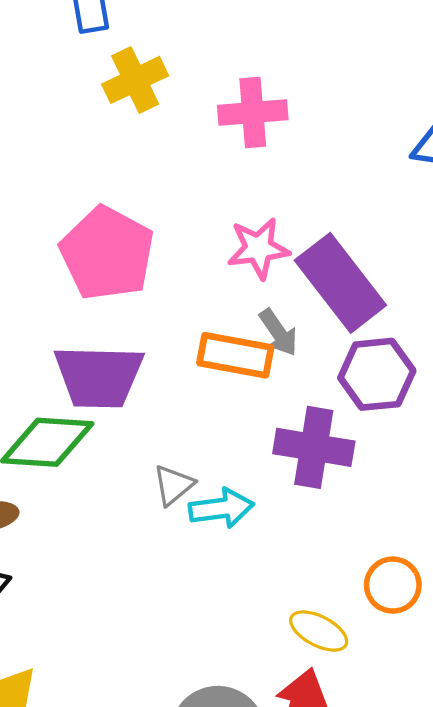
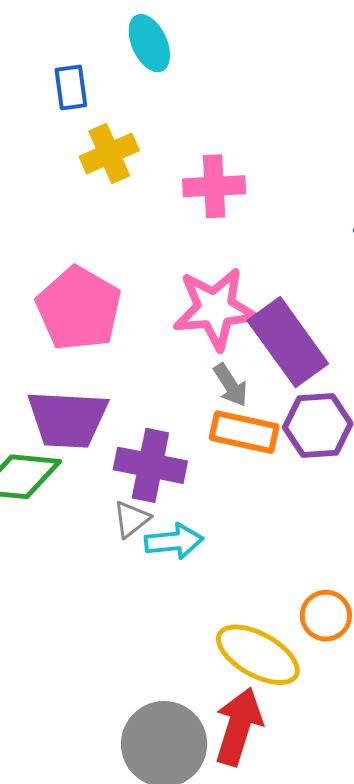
pink star: (258, 248) -> (215, 309), size x1.5
orange rectangle: (235, 355) -> (244, 432), moved
purple cross: (314, 447) -> (150, 465), moved
yellow ellipse: (319, 631) -> (258, 655), size x1.6

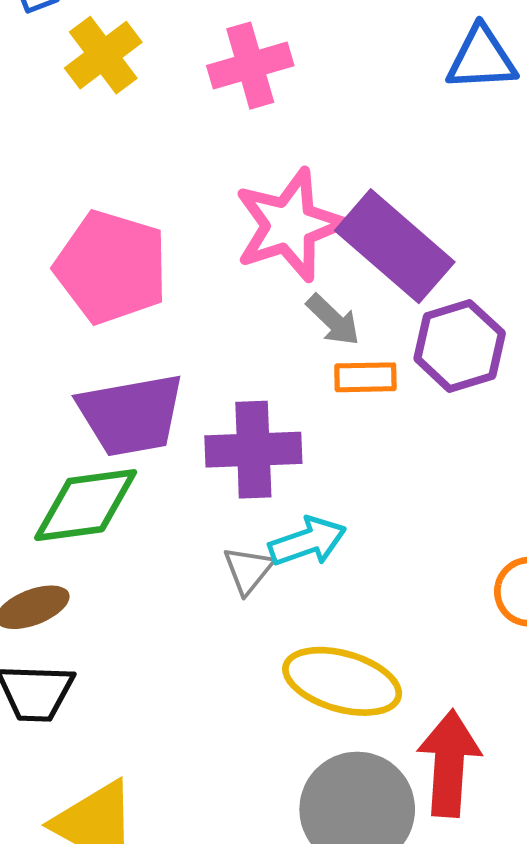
orange rectangle: (244, 432) -> (365, 377), size x0.7
gray triangle: (131, 519) -> (248, 570), moved
yellow ellipse: (258, 655) -> (342, 681), moved

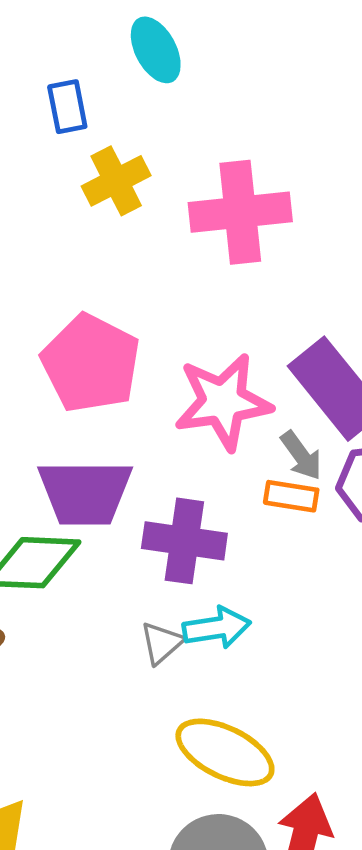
pink cross: (250, 66) -> (240, 212), size x1.4
pink star: (289, 225) -> (223, 402), moved
gray arrow: (333, 320) -> (301, 456), moved

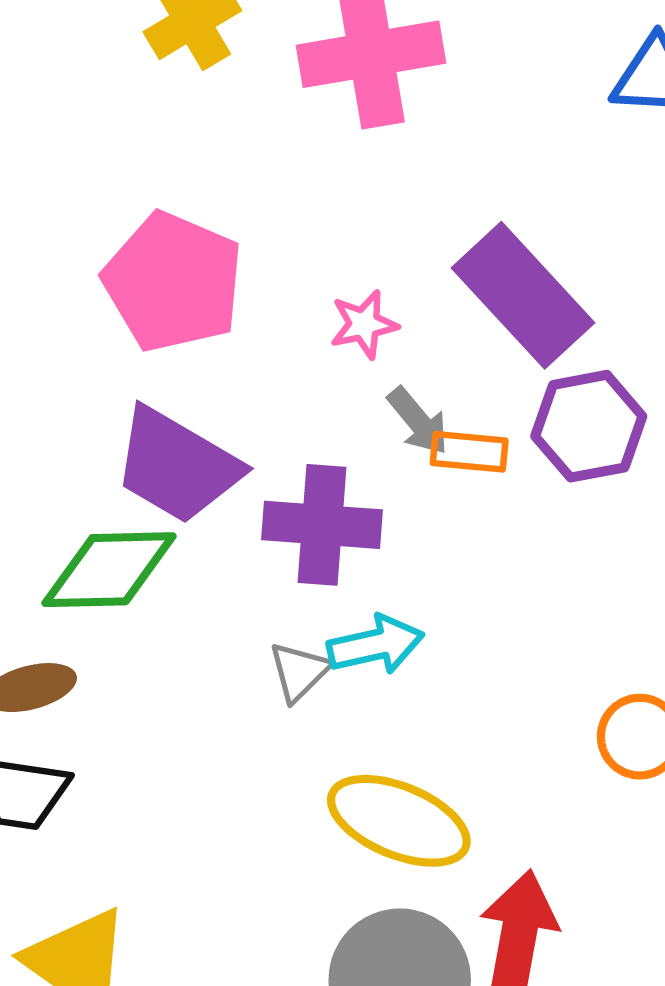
pink star: (223, 402) -> (364, 324), size x0.5
gray arrow: (301, 456) -> (418, 421), moved
purple trapezoid: (85, 493) -> (177, 466), turned 34

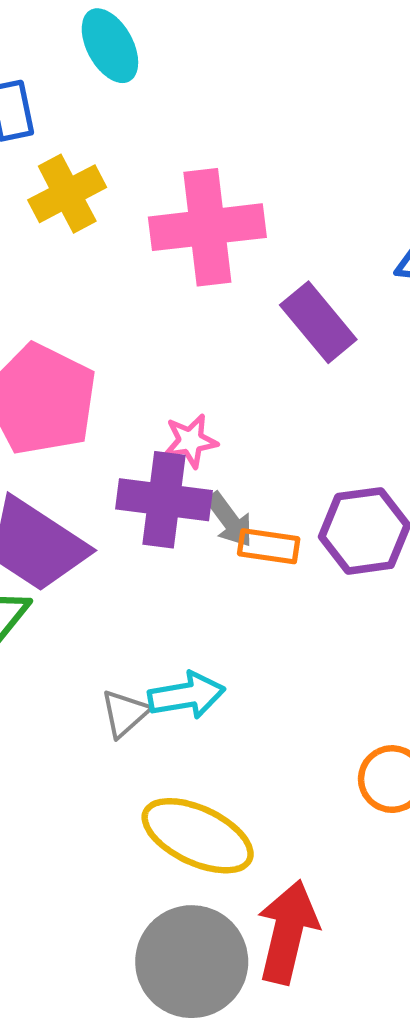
purple rectangle: (523, 295) -> (318, 322), moved, size x0.7
purple cross: (322, 525) -> (164, 500), moved

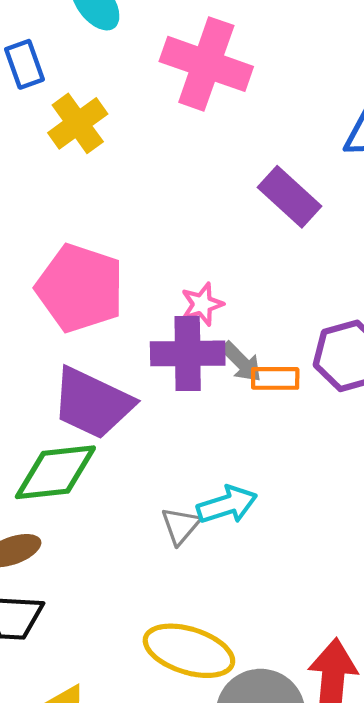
pink cross: (207, 227) -> (206, 64), moved, turned 34
yellow ellipse: (198, 836) -> (189, 651), moved

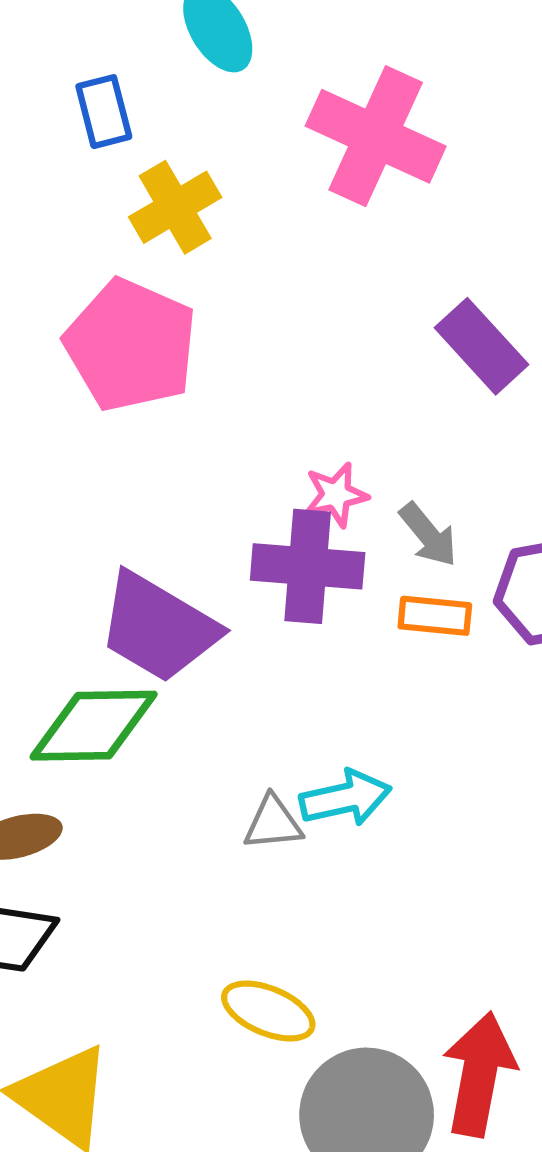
pink pentagon: (80, 288) -> (131, 345), moved
gray arrow: (241, 362) -> (428, 535), moved
gray triangle: (180, 526) -> (273, 823), turned 39
yellow ellipse: (189, 651) -> (268, 1011), size x0.7

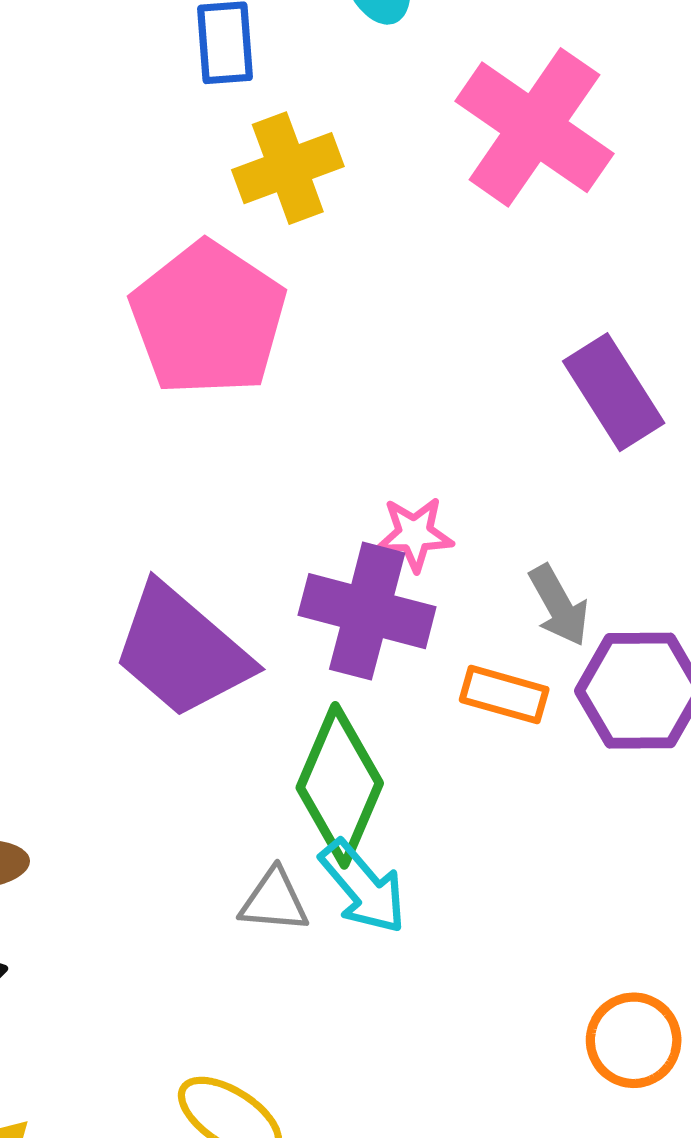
gray arrow: (428, 535) -> (559, 605), moved
green diamond: (94, 726) -> (340, 785), moved, turned -76
cyan arrow: (345, 798) -> (363, 887), turned 52

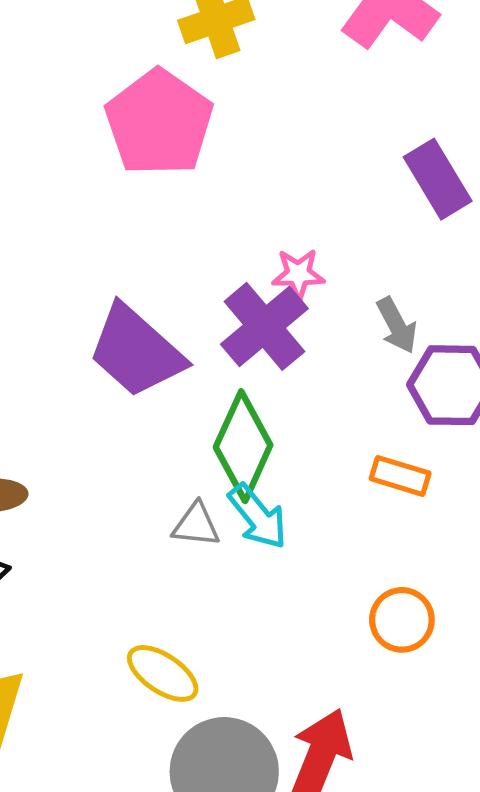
purple cross: (367, 611) -> (264, 326), turned 34
orange rectangle: (504, 695) -> (400, 476), moved
orange circle: (634, 1040) -> (402, 620), moved

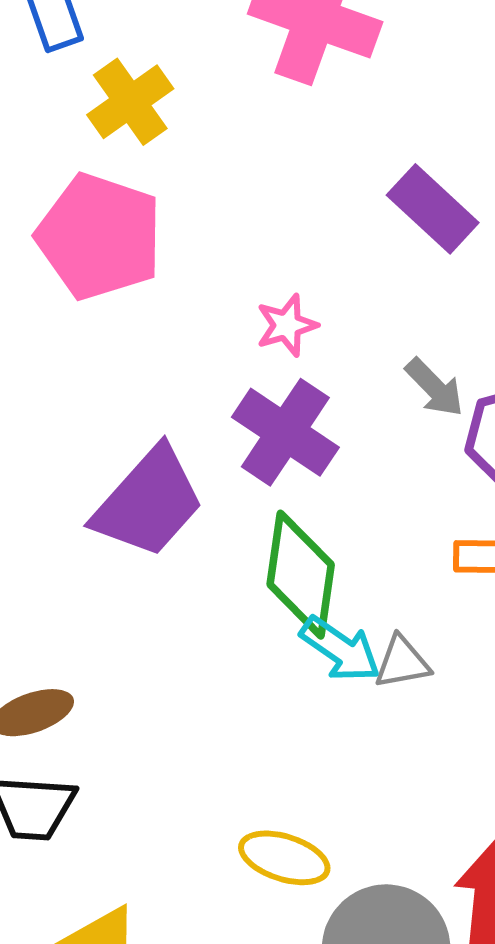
pink star: (298, 274) -> (287, 325), moved
purple trapezoid: (136, 351) -> (149, 502), turned -74
gray triangle: (196, 525) -> (402, 662), moved

